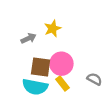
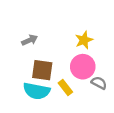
yellow star: (53, 28) -> (84, 40), moved
pink circle: (61, 64) -> (83, 67), moved

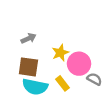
yellow star: (84, 40) -> (60, 53), moved
brown square: (42, 70) -> (28, 67), moved

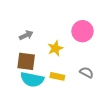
pink circle: (79, 64) -> (82, 31), moved
yellow rectangle: (63, 83) -> (57, 76), turned -40

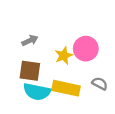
pink circle: (82, 31) -> (86, 49), moved
yellow rectangle: (57, 76) -> (66, 88), size x1.6

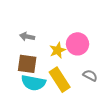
gray arrow: (30, 40) -> (27, 37), turned -144
yellow rectangle: (66, 88) -> (60, 80), turned 45

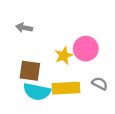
gray arrow: (27, 37) -> (24, 28), moved
yellow rectangle: (60, 80) -> (66, 88), turned -60

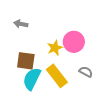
yellow rectangle: (66, 88) -> (57, 76), turned 55
cyan semicircle: (37, 92) -> (32, 79), turned 105

